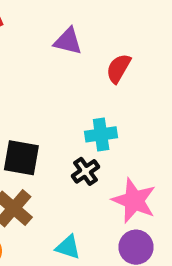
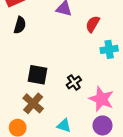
cyan cross: (101, 134) -> (109, 49), moved

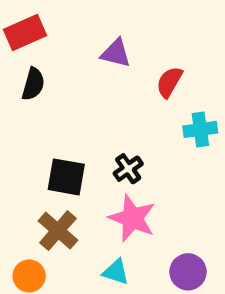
black cross: (74, 82) -> (128, 169), moved
pink star: (101, 99) -> (132, 218), moved

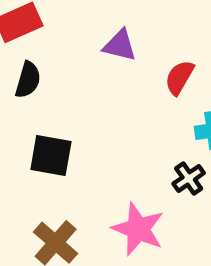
black cross: (128, 169) -> (189, 178), moved
black square: (66, 177) -> (51, 156), moved

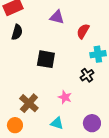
black square: (51, 156) -> (46, 59), moved
pink star: (138, 229) -> (65, 97), size x0.6

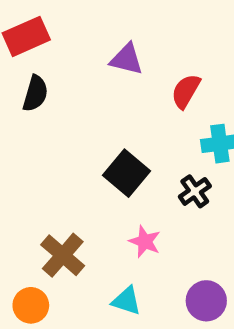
black square: (46, 59) -> (127, 173), moved, turned 30

